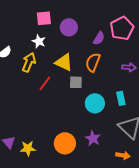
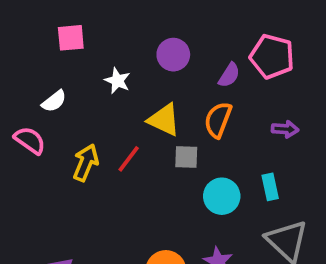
pink square: (44, 18) -> (71, 38), moved
pink pentagon: (122, 28) -> (272, 56), turned -30
yellow arrow: (29, 62) -> (86, 163), moved

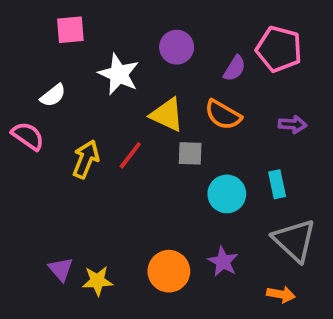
white star: (117, 81) -> (119, 74), size x1.5
orange semicircle: (218, 120) -> (223, 115), turned -81

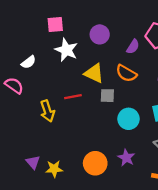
pink square: (70, 30) -> (55, 24), moved
red line: (130, 155) -> (73, 97), turned 42
yellow arrow: (86, 159) -> (47, 111), moved, turned 140

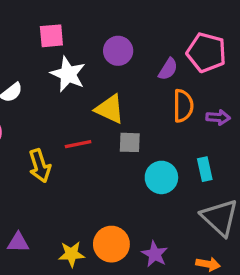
orange semicircle: (126, 73) -> (183, 106), moved, turned -120
purple star: (126, 158) -> (155, 254), moved
purple triangle: (33, 162) -> (18, 242), turned -48
yellow star: (54, 169) -> (71, 254), moved

